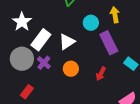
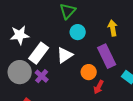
white star: (22, 22) -> (20, 35), turned 30
cyan circle: (91, 23) -> (78, 32), moved
orange circle: (71, 69) -> (89, 72), moved

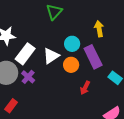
cyan circle: (78, 32) -> (72, 44), moved
orange circle: (89, 72) -> (71, 65), moved

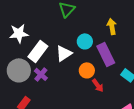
orange circle: (71, 65) -> (87, 70), moved
red arrow: (85, 88) -> (98, 85), turned -64

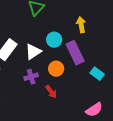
purple cross: (41, 74) -> (31, 77), moved, turned 32
red arrow: (98, 85) -> (51, 92), moved

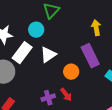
cyan circle: (54, 40) -> (36, 30), moved
purple cross: (31, 77) -> (48, 98), moved

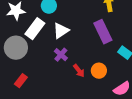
orange circle: (71, 72) -> (99, 71), moved
purple cross: (48, 98) -> (61, 55), moved, turned -32

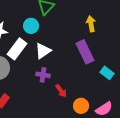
purple cross: (61, 55) -> (43, 75), turned -32
orange circle: (99, 71) -> (81, 106), moved

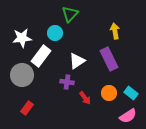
white triangle: (43, 51) -> (77, 61), moved
cyan rectangle: (107, 73) -> (131, 93), moved
orange circle: (81, 106) -> (109, 93), moved

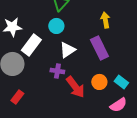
cyan circle: (55, 33) -> (56, 26), moved
red arrow: (85, 98) -> (75, 87), size x1.6

